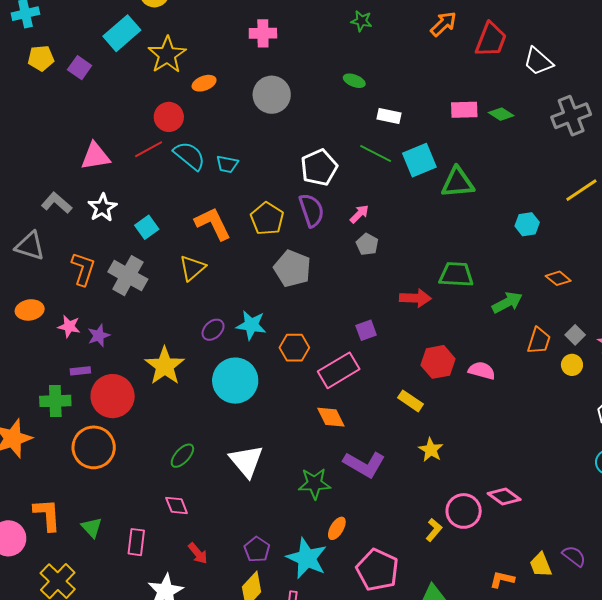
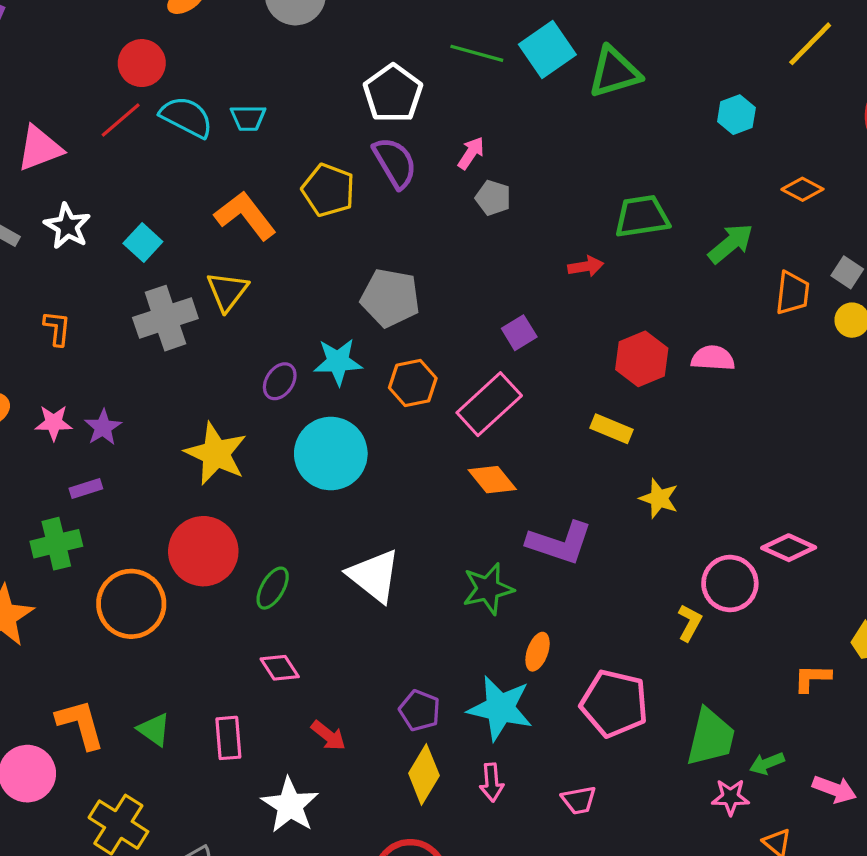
orange L-shape: (83, 269) -> (57, 328), size x0.7
gray pentagon: (292, 269) -> (390, 298), moved
gray cross: (128, 276) -> (165, 318), moved, turned -36
red arrow: (415, 298) -> (586, 266), size x0.7
red circle: (113, 396) -> (203, 551), moved

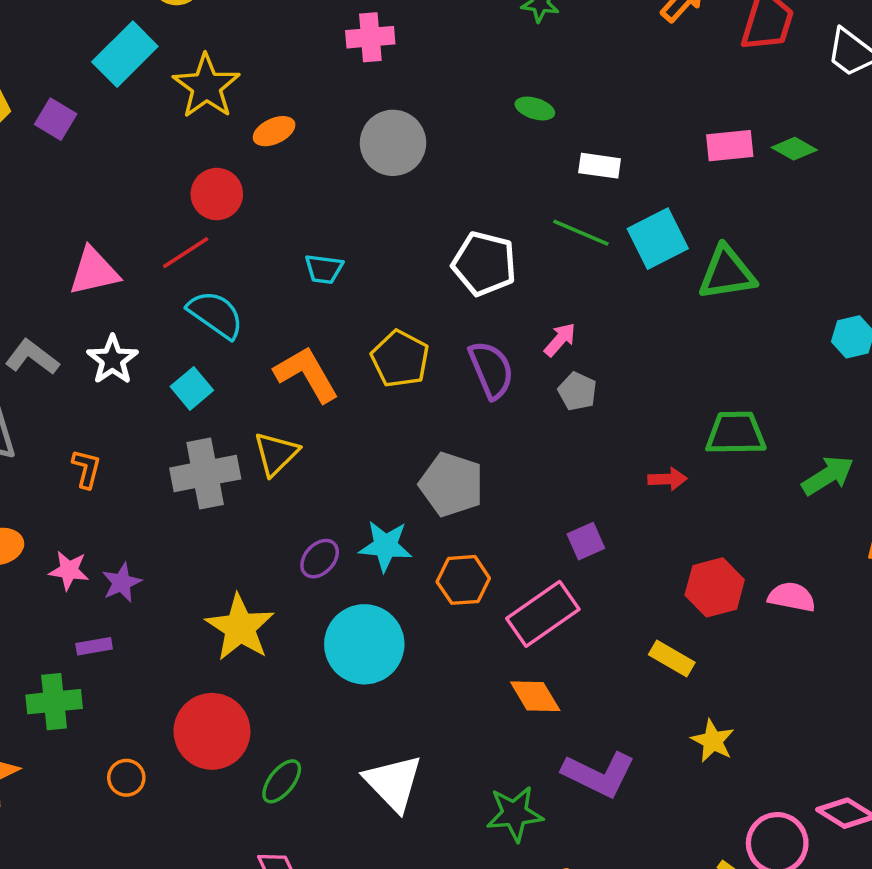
white pentagon: (393, 93) -> (484, 264), turned -30
cyan semicircle: (186, 117) -> (216, 314), moved
purple semicircle: (395, 163) -> (491, 370), moved
orange circle: (131, 604) -> (126, 778), size x0.5

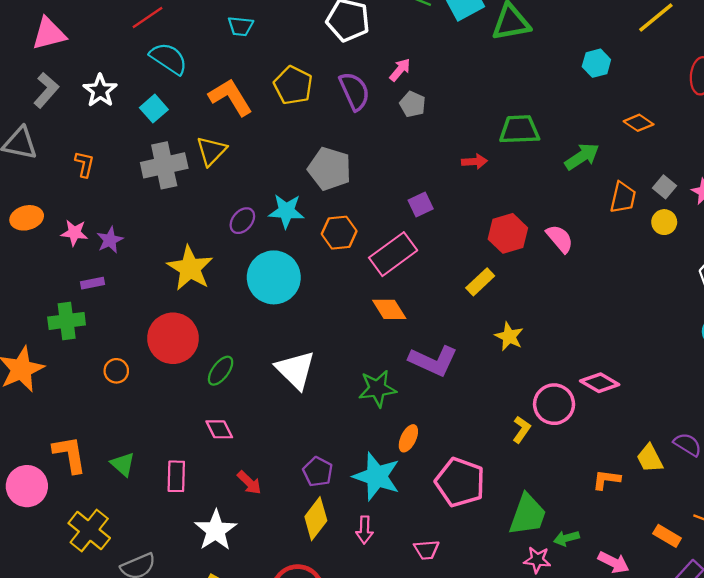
pink triangle: (94, 271) -> (49, 34), moved
gray L-shape: (32, 357) -> (46, 90), turned 96
pink semicircle: (792, 597) -> (560, 239), turned 40
yellow rectangle: (672, 659) -> (480, 282), turned -72

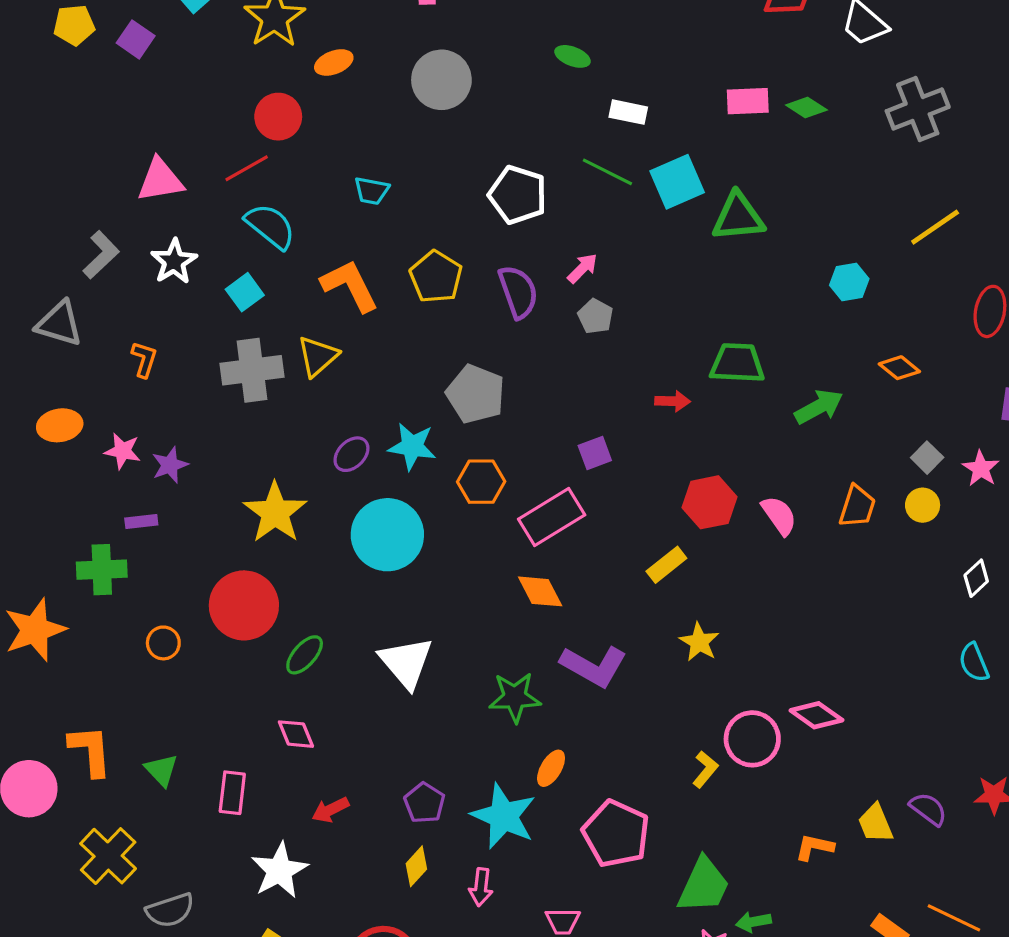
pink triangle: (49, 34) -> (160, 180), moved
orange trapezoid: (623, 198) -> (857, 506), moved
red arrow: (249, 483) -> (330, 810), turned 104
yellow diamond: (316, 519) -> (416, 866), size x0.7

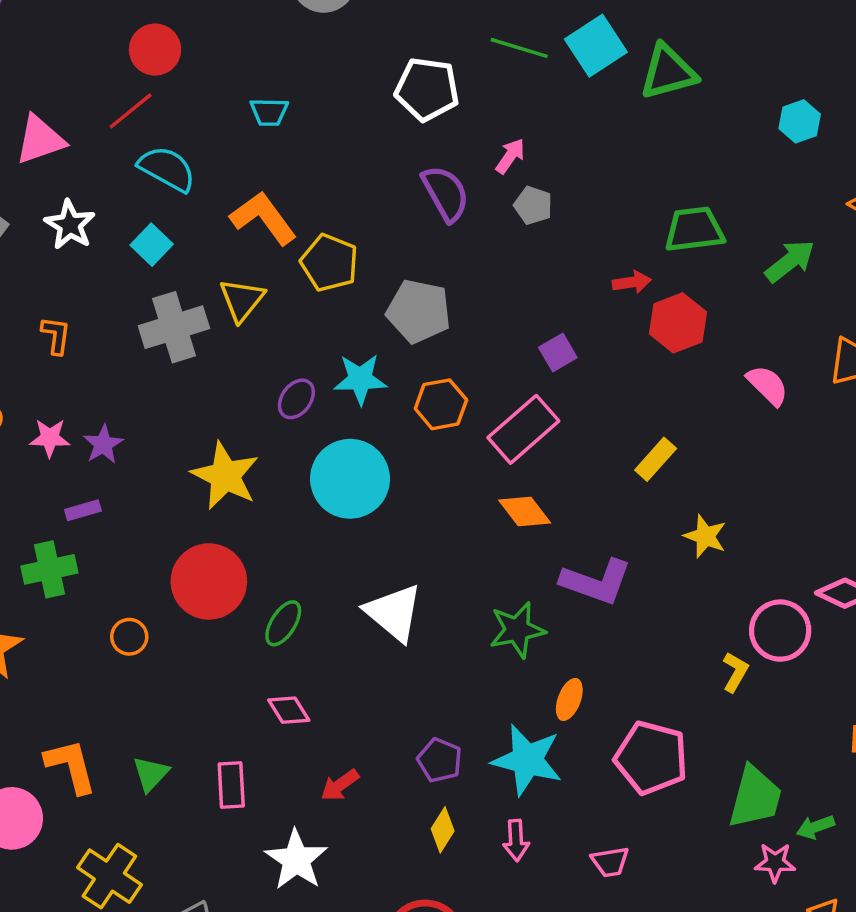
yellow pentagon: (436, 277) -> (329, 263), moved
red hexagon: (710, 502) -> (678, 323), moved
green triangle: (161, 770) -> (151, 774), turned 36

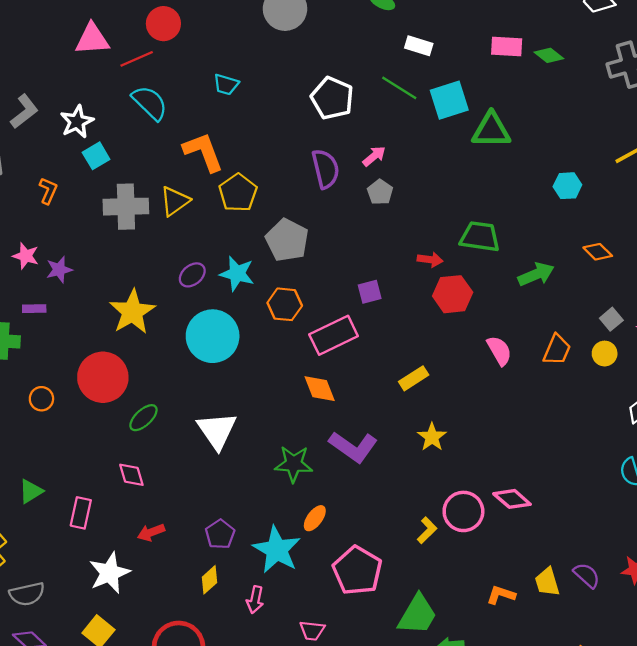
pink triangle: (40, 140) -> (92, 39), moved
cyan square: (152, 245) -> (96, 156), moved

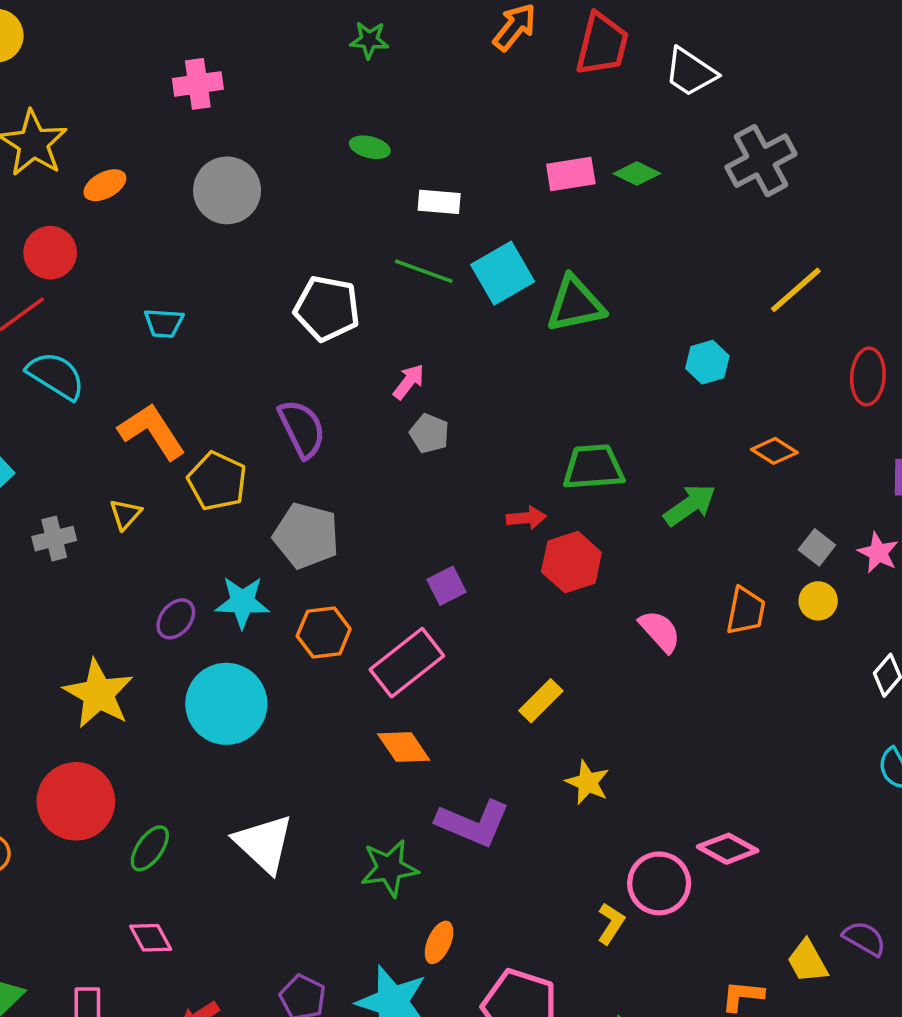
purple semicircle: (326, 169) -> (302, 429), moved
yellow triangle: (175, 201) -> (125, 514), size x0.7
gray cross: (126, 207) -> (54, 539), size x0.6

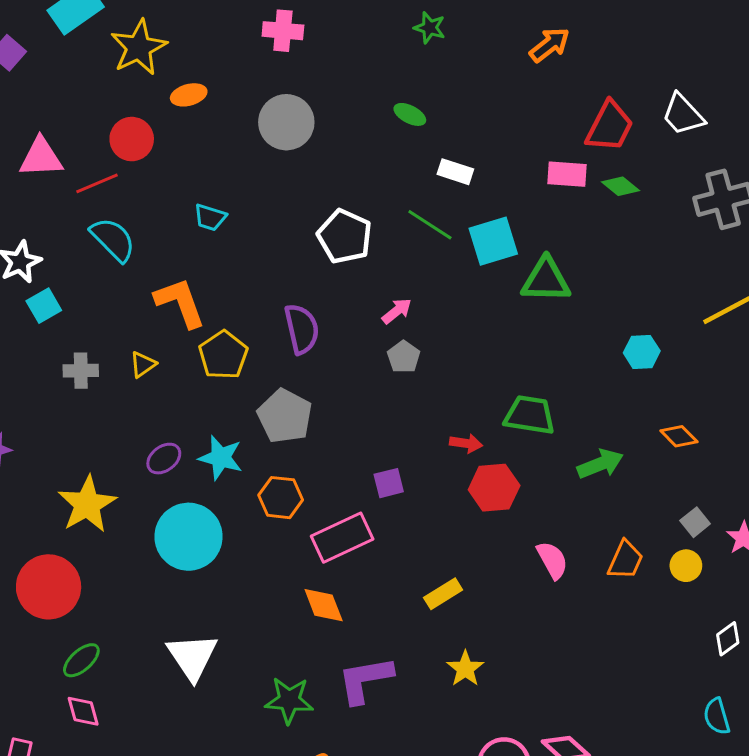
red trapezoid: (602, 44) -> (610, 126), moved
purple L-shape: (473, 823) -> (365, 680), turned 134
green ellipse: (150, 848) -> (81, 660), moved

